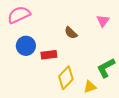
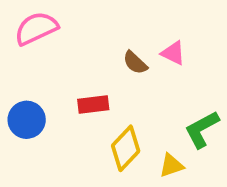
pink triangle: (103, 21) -> (173, 53), moved, turned -40
blue circle: (26, 46) -> (27, 120), moved

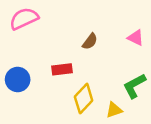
pink triangle: (173, 53) -> (136, 38), moved
brown semicircle: (135, 63) -> (90, 41), turned -96

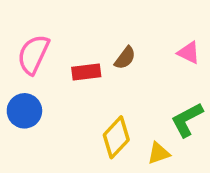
pink semicircle: (24, 19) -> (33, 54), moved, turned -40
red rectangle: (62, 69) -> (86, 72), moved

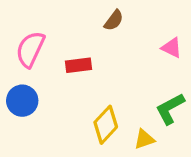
brown semicircle: (125, 58) -> (114, 20), moved

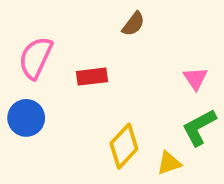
pink triangle: (172, 48) -> (195, 78), moved, turned 30

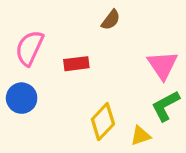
pink triangle: (195, 78) -> (162, 65), size x1.5

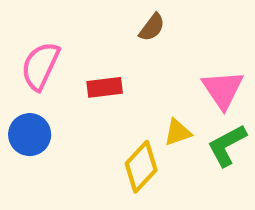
yellow triangle: (141, 136) -> (178, 132), moved

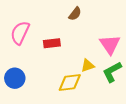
blue circle: (30, 135) -> (15, 78), moved
yellow diamond: (141, 167) -> (70, 82), turned 40

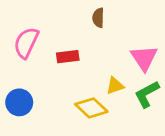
brown semicircle: (75, 14) -> (98, 18), turned 144
yellow diamond: (70, 82) -> (91, 108), turned 50

